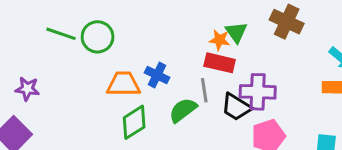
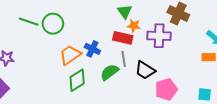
green triangle: (236, 32) -> (125, 12), moved
red rectangle: (220, 63) -> (123, 38), moved
orange trapezoid: (123, 84) -> (70, 55), turned -35
purple cross: (258, 92) -> (159, 36), moved

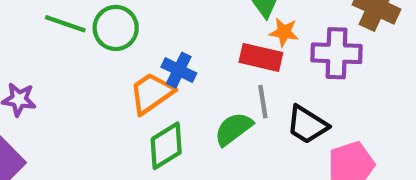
blue cross: (92, 49) -> (179, 70), moved

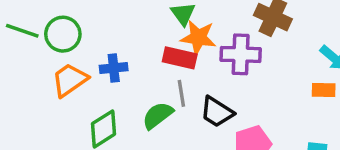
orange star: (284, 32) -> (198, 38), size x1.5
blue cross: (179, 70) -> (114, 68), turned -32
orange trapezoid: (151, 93) -> (70, 80), moved

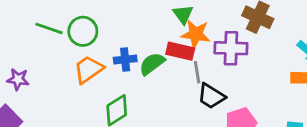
gray line: (181, 93) -> (197, 72), moved
green semicircle: (158, 115) -> (152, 64), moved

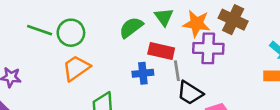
orange star: (196, 34) -> (197, 24), moved
blue cross: (125, 60) -> (143, 73), moved
green semicircle: (152, 64) -> (131, 27), moved

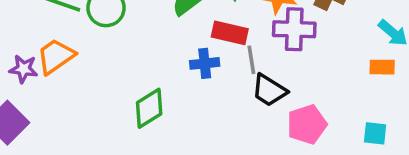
orange trapezoid: (76, 68) -> (56, 56), moved

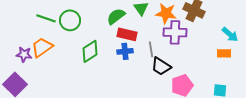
red rectangle: (230, 33) -> (127, 34), moved
green diamond: (149, 108) -> (90, 51), moved

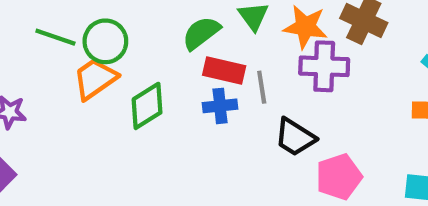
orange trapezoid: (42, 47) -> (95, 79), moved
gray line: (151, 49) -> (262, 87), moved

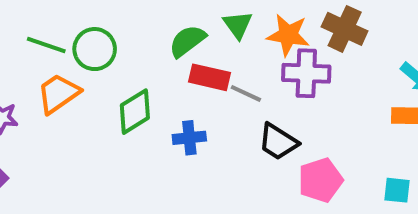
orange trapezoid: (95, 79) -> (58, 93), moved
gray line: (262, 87) -> (246, 93), turned -56
blue cross: (220, 106) -> (189, 138), moved

